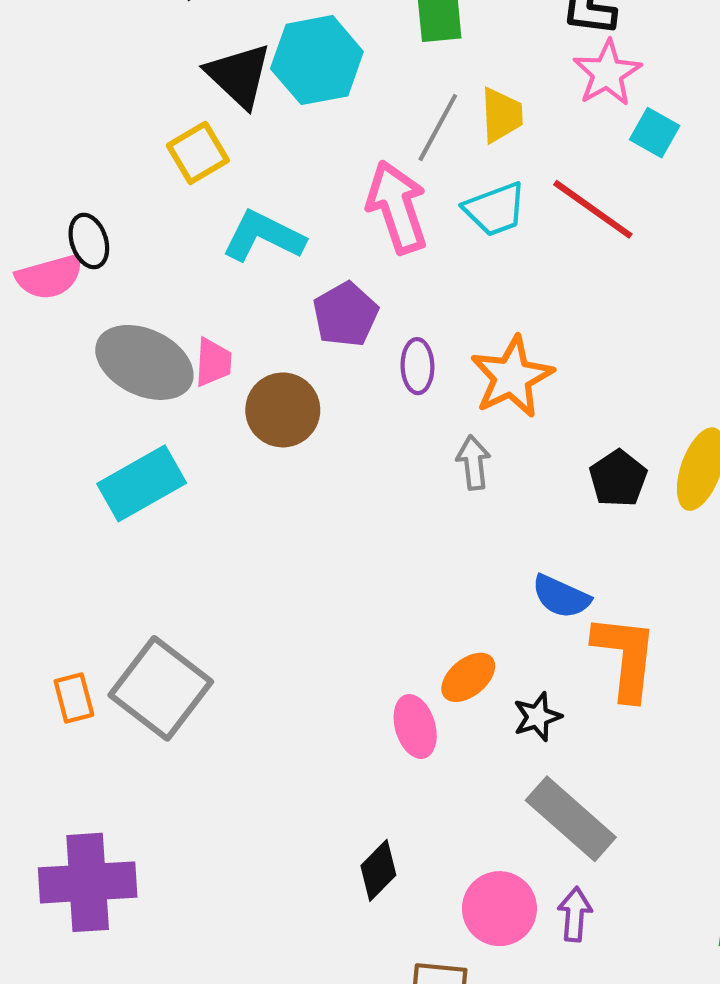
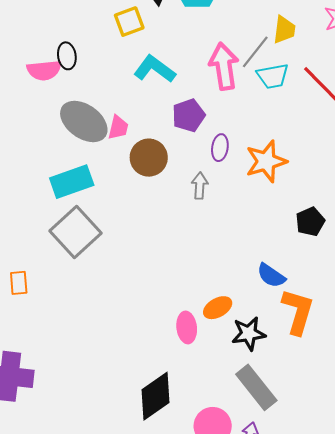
gray line: (438, 127) -> (255, 52), moved
gray arrow: (473, 463) -> (200, 186), moved
gray square: (161, 688) -> (75, 232), moved
black star: (537, 717) -> (249, 333), size x1.4
black diamond: (378, 870) -> (156, 396), size x1.6

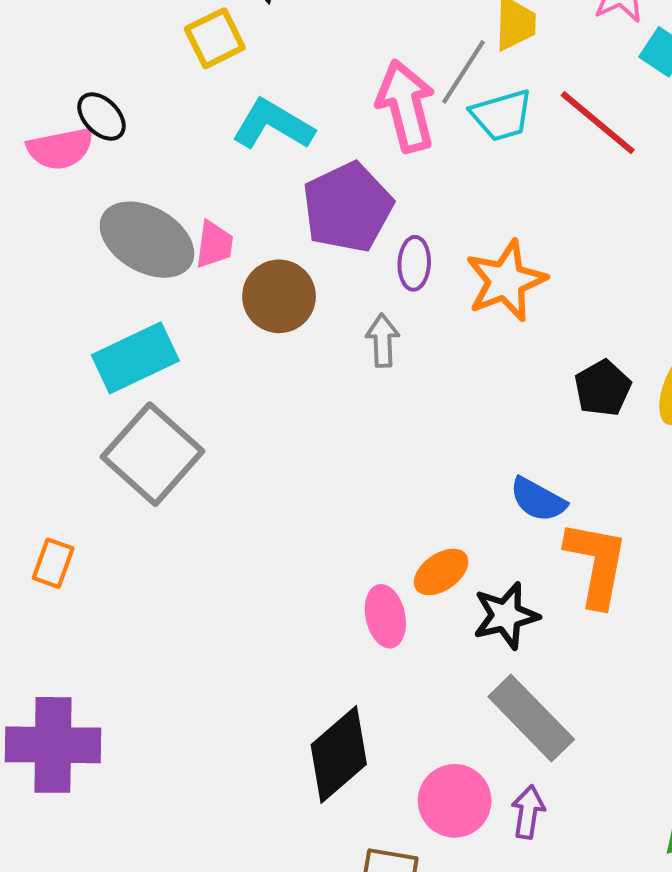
black ellipse: (67, 56) -> (102, 116), turned -30
purple pentagon: (189, 115) -> (347, 207), size x1.4
orange rectangle: (19, 283) -> (53, 563), turned 30

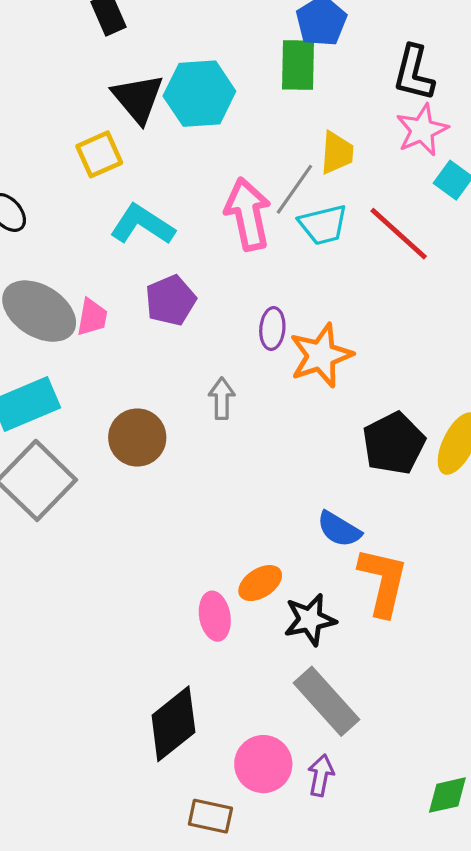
purple pentagon: (347, 207) -> (171, 300), moved, size x0.7
purple ellipse: (414, 263) -> (272, 329), moved
brown circle: (279, 296) -> (137, 437), moved
black pentagon: (603, 388) -> (394, 443), size x1.4

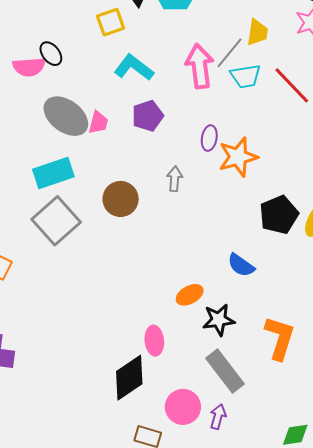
orange L-shape: (383, 582) -> (280, 338), moved
pink ellipse: (215, 616) -> (154, 341), moved

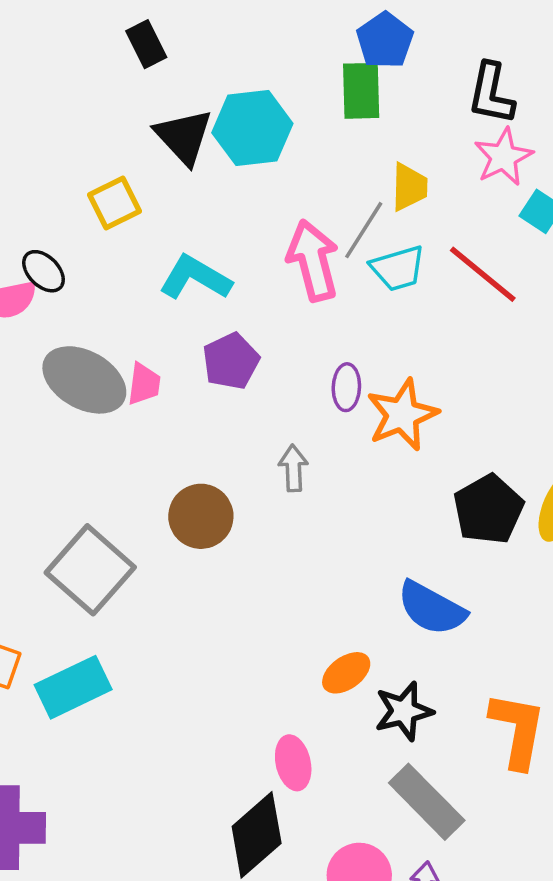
yellow square: (111, 22) -> (114, 203), moved
cyan rectangle: (53, 173) -> (73, 687), moved
blue semicircle: (241, 265) -> (432, 608), size x1.4

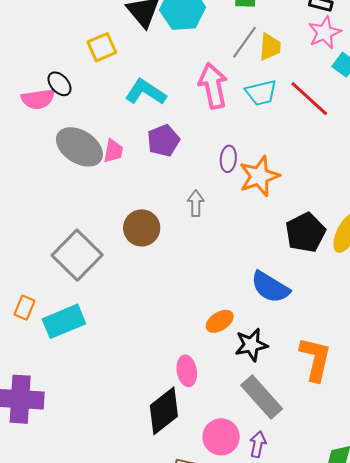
gray line: (364, 230) -> (245, 42), moved

